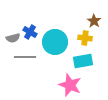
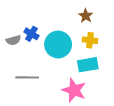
brown star: (94, 21) -> (86, 16), moved
gray line: (25, 57) -> (27, 77), moved

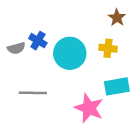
brown star: (86, 16) -> (117, 18), moved
cyan rectangle: (88, 65) -> (117, 86), moved

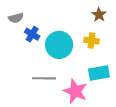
gray semicircle: (16, 48) -> (16, 18), moved
gray line: (33, 93) -> (44, 78), moved

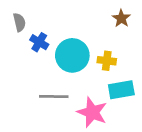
gray semicircle: (16, 18) -> (19, 22), turned -88
yellow cross: (91, 41) -> (107, 61), moved

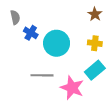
yellow cross: (107, 61) -> (95, 43), moved
cyan rectangle: (121, 90) -> (95, 70), turned -30

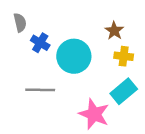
brown star: (95, 14) -> (114, 31), moved
gray line: (42, 75) -> (40, 90), moved

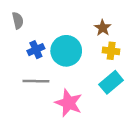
blue cross: (40, 43) -> (36, 50), moved, turned 35
pink star: (94, 114) -> (69, 103), moved

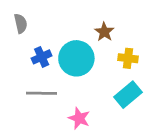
brown star: (103, 28) -> (104, 32), moved
pink star: (69, 103) -> (79, 118), size x0.7

